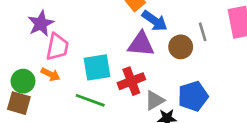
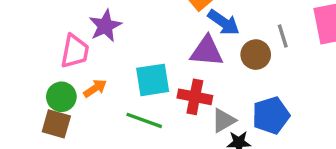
purple star: (41, 24) -> (105, 26), moved
pink trapezoid: (57, 47) -> (75, 51), moved
orange arrow: (50, 74) -> (95, 88), turned -60
red cross: (131, 81) -> (195, 97), turned 32

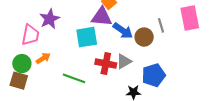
blue arrow: (224, 22) -> (123, 31), moved
purple triangle: (207, 51) -> (102, 17), moved
cyan square: (153, 80) -> (87, 37), moved
gray triangle: (224, 120) -> (124, 61), moved

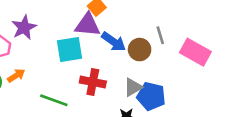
pink rectangle: (190, 18) -> (195, 52), moved, turned -50
gray triangle: (124, 61) -> (133, 87), moved
blue pentagon: (154, 75) -> (151, 96), turned 30

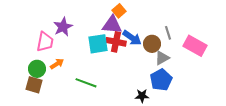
red cross: (93, 82) -> (116, 42), moved
gray triangle: (133, 87) -> (162, 58), moved
blue pentagon: (151, 96) -> (161, 80), turned 30

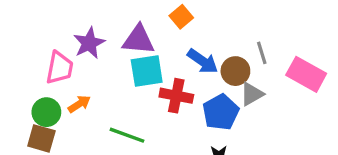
purple triangle: (112, 25) -> (138, 40), moved
red cross: (116, 42) -> (176, 96), moved
blue pentagon: (161, 80) -> (221, 112), moved

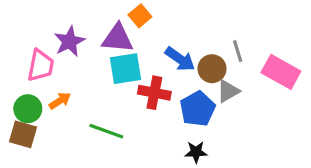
orange square: (181, 17) -> (140, 16), moved

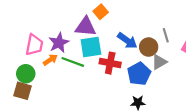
purple star: (69, 41) -> (59, 43), moved
orange arrow: (60, 101) -> (50, 60), moved
green line: (106, 131) -> (73, 62), moved

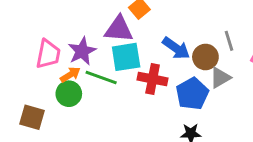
green circle: (26, 74) -> (69, 94), moved

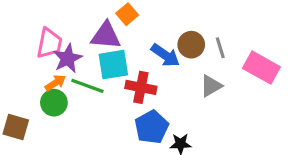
pink trapezoid: (48, 54) -> (49, 43), moved
brown circle: (205, 57) -> (191, 45), moved
blue pentagon: (192, 94) -> (152, 127), moved

